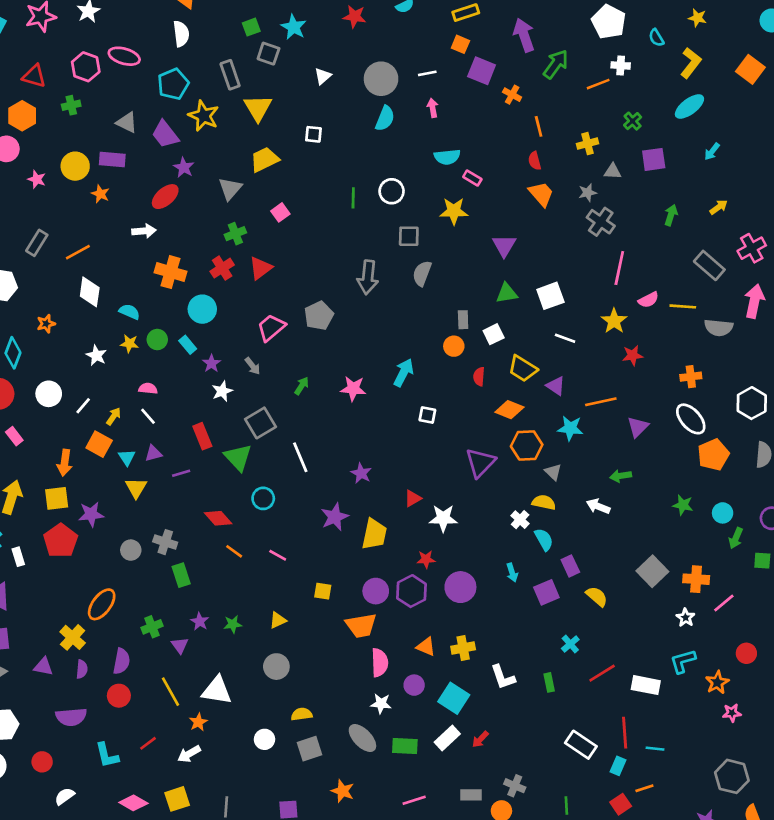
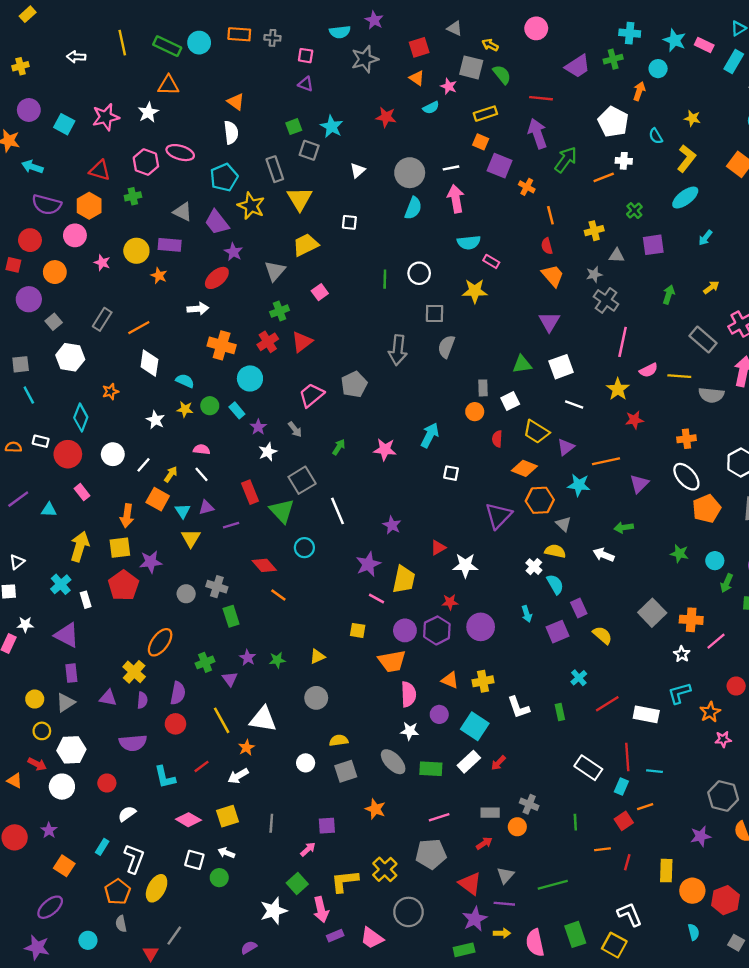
pink arrow: (433, 108) -> (456, 199), size x1.6
purple triangle: (504, 246) -> (549, 322), moved
purple triangle: (556, 386) -> (566, 447), turned 48
pink line: (278, 555) -> (377, 598), moved

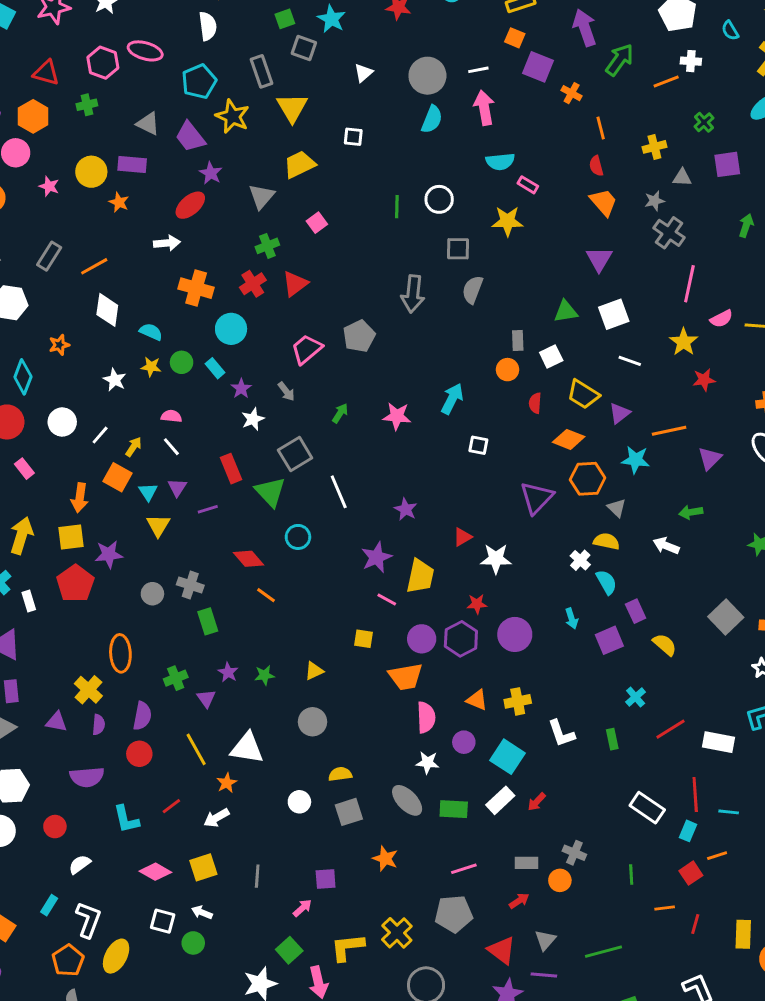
purple triangle: (206, 507) -> (177, 487), turned -42
orange ellipse: (160, 642) -> (120, 653), turned -40

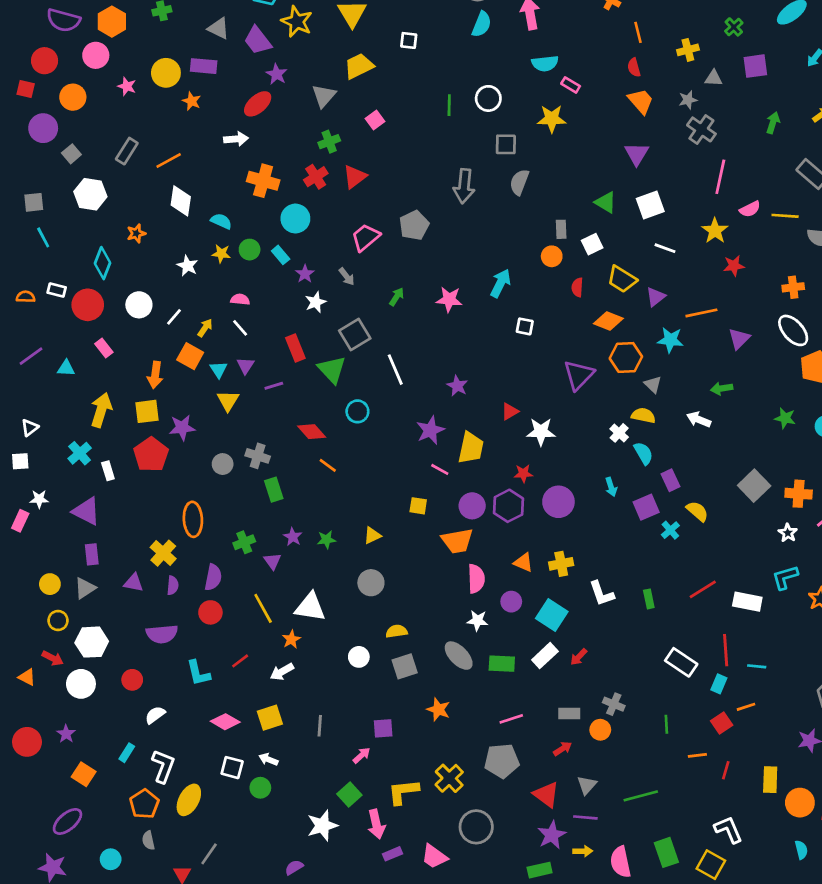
green triangle: (566, 311) -> (606, 202), turned 40
cyan cross: (636, 697) -> (670, 530), moved

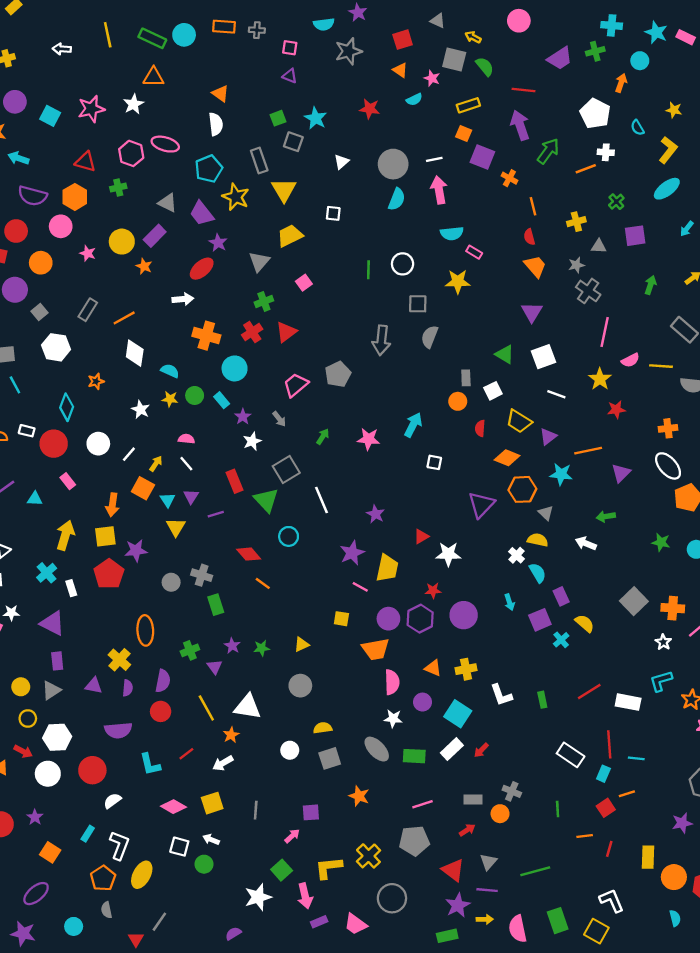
purple rectangle: (204, 66) -> (155, 236), turned -50
red circle: (132, 680) -> (92, 770), size x1.5

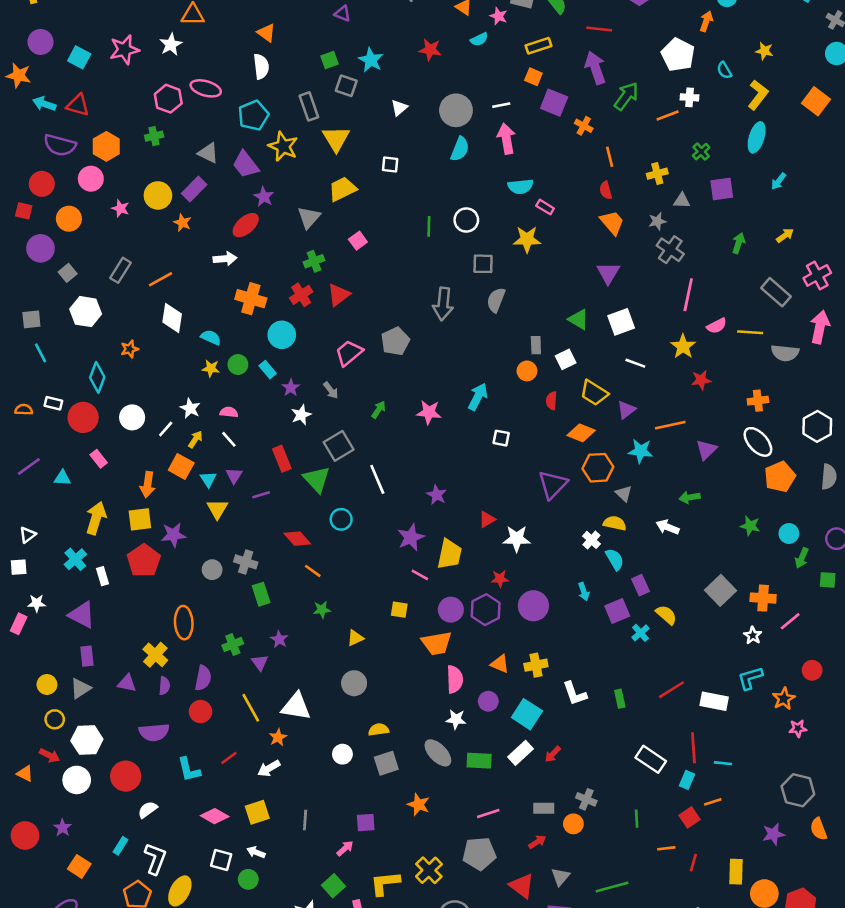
red triangle: (85, 162) -> (78, 105), moved
cyan ellipse: (667, 189) -> (757, 137), turned -36
white star: (141, 410) -> (190, 408), moved
green star: (262, 648) -> (322, 610), moved

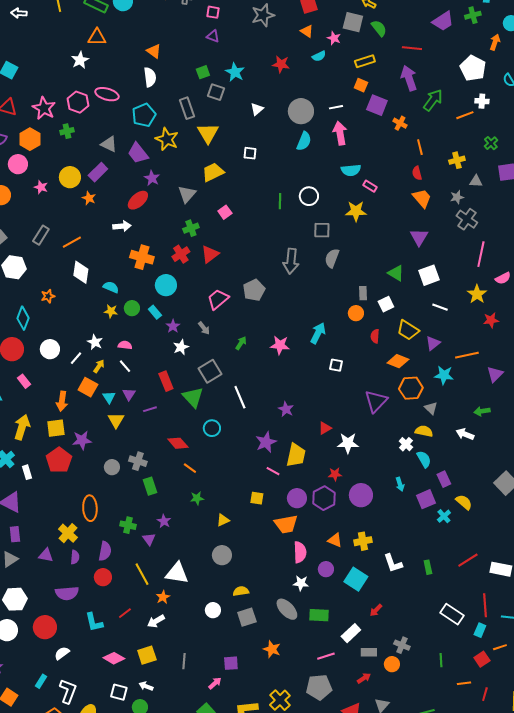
pink star: (124, 50) -> (44, 108), moved, turned -30
green cross: (233, 644) -> (128, 525), turned 35
white rectangle: (520, 753) -> (351, 633), moved

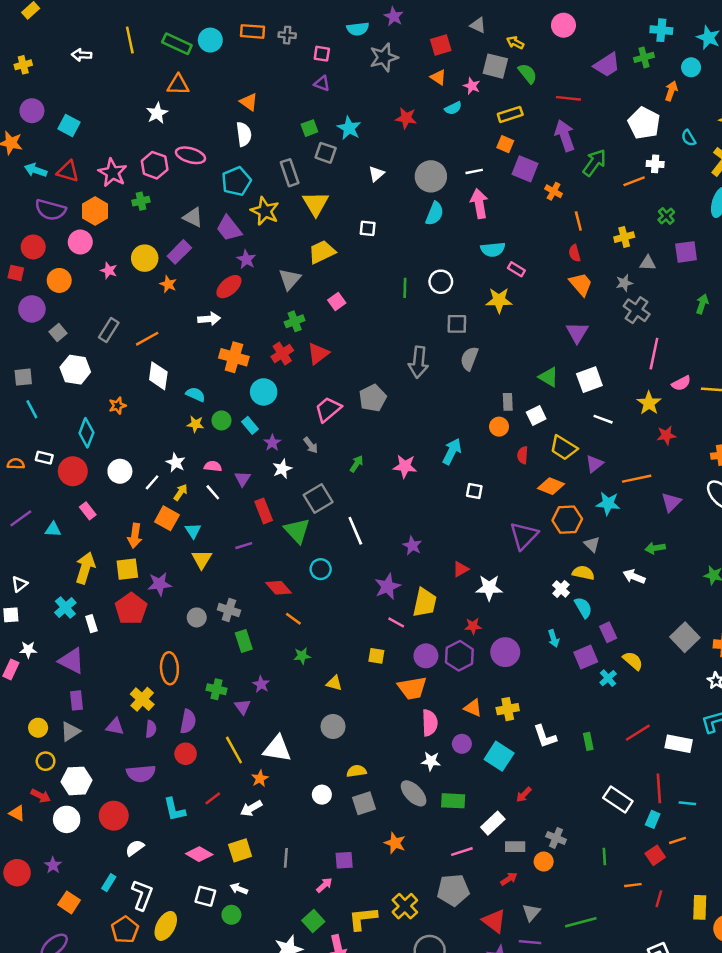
purple triangle: (129, 394) -> (243, 479), moved
yellow triangle: (223, 520) -> (334, 683), turned 40

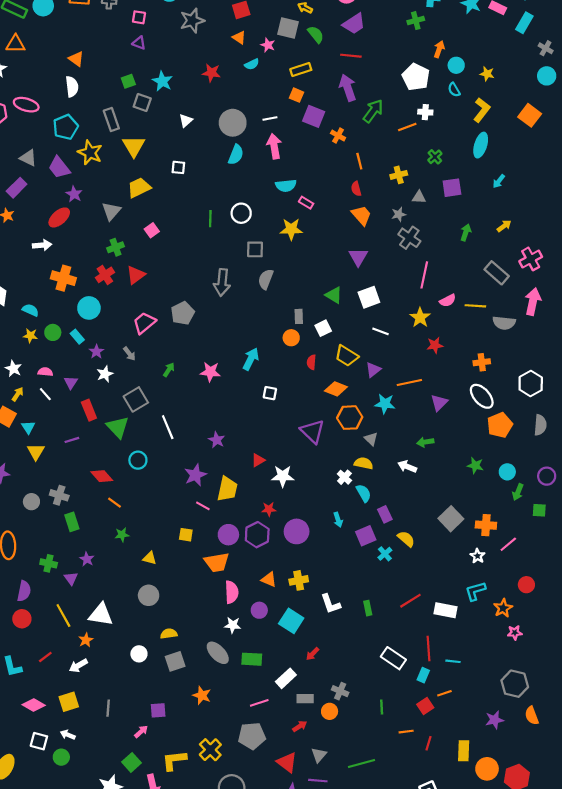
purple trapezoid: (607, 65) -> (354, 24), moved
cyan circle: (691, 67) -> (456, 65), moved
purple triangle: (524, 536) -> (312, 431), turned -30

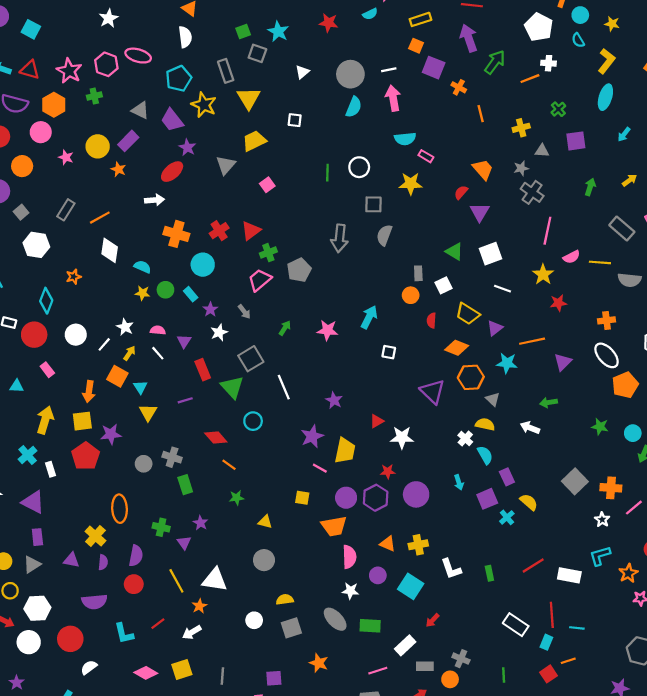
red semicircle: (356, 189) -> (461, 192), moved, turned 56
green cross: (116, 247) -> (268, 253), moved

